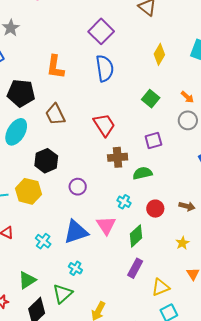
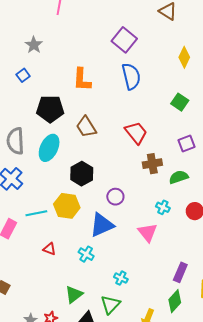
blue triangle: (76, 232) -> (102, 225), moved
green diamond: (136, 236) -> (175, 301), moved

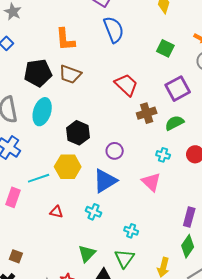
brown trapezoid: (86, 127) -> (70, 74), moved, turned -30
purple square: (187, 144) -> (178, 89), size x1.4

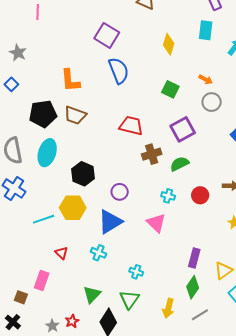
red trapezoid: (126, 85) -> (131, 126), turned -30
pink rectangle: (13, 197) -> (42, 281), moved
red triangle: (56, 212) -> (61, 253), turned 32

